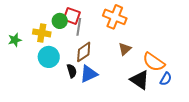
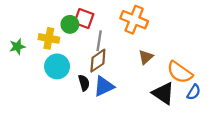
gray line: (79, 27) -> (99, 41), moved

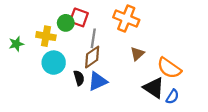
blue semicircle: (194, 92) -> (172, 97), moved

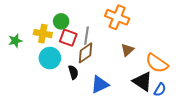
red square: (79, 17) -> (68, 38), moved
blue triangle: (98, 81) -> (100, 85), moved

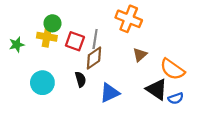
green circle: (61, 21) -> (52, 23), moved
cyan circle: (50, 58) -> (42, 83), moved
blue semicircle: (160, 90) -> (176, 98), turned 40

